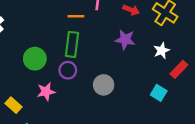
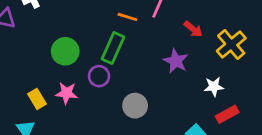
yellow rectangle: (13, 105) -> (37, 99), moved

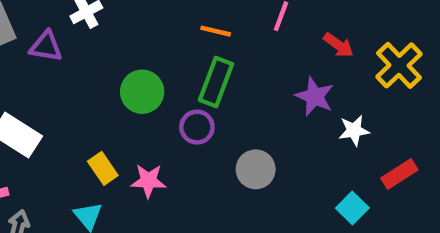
orange line: (127, 17) -> (216, 31), moved
white star: (214, 87) -> (354, 131), moved
pink star: (66, 93) -> (148, 181), moved

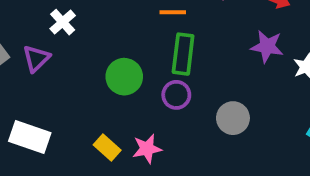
purple triangle: (46, 46) -> (36, 58), turned -40

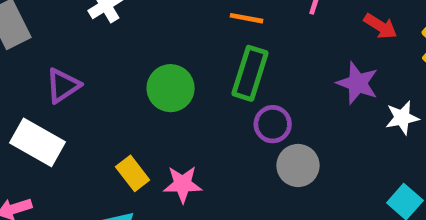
purple triangle: (36, 58) -> (63, 85), moved
purple circle: (176, 95) -> (273, 124), moved

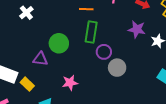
purple triangle: (63, 85) -> (40, 59), moved, turned 49
yellow rectangle: (133, 173) -> (27, 84), moved

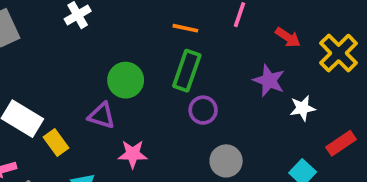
purple triangle: (40, 59) -> (102, 116), moved
gray circle: (117, 68) -> (226, 161), moved

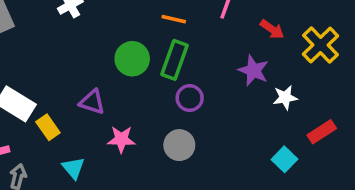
green circle: (126, 80) -> (132, 59), moved
gray circle: (226, 161) -> (179, 145), moved

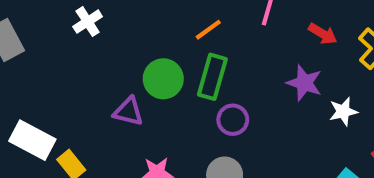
orange line: (174, 19) -> (208, 30), turned -45
purple triangle: (92, 102) -> (128, 112), moved

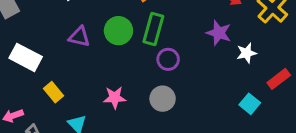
purple triangle: (128, 112) -> (79, 37), moved
white rectangle: (32, 140) -> (26, 57), moved

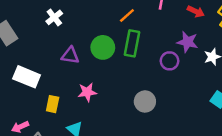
purple circle: (168, 59) -> (170, 61), moved
yellow rectangle: (54, 92) -> (53, 104), turned 56
pink star: (115, 98) -> (87, 92), moved

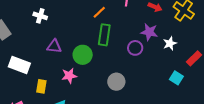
white cross: (54, 17) -> (40, 16), turned -32
green circle: (103, 47) -> (83, 55), moved

